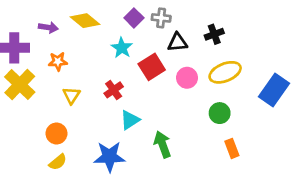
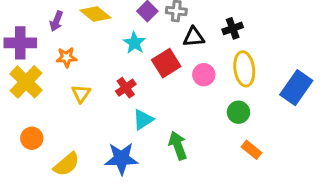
purple arrow: (48, 27) -> (56, 21), turned 102
yellow ellipse: (225, 72) -> (244, 69), turned -76
orange circle: (56, 133) -> (32, 138), moved
orange rectangle: (232, 148) -> (251, 150), turned -30
yellow semicircle: (58, 162) -> (66, 164), size x1.4

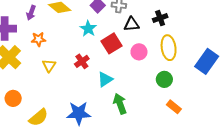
cyan triangle: (143, 119) -> (105, 79), moved

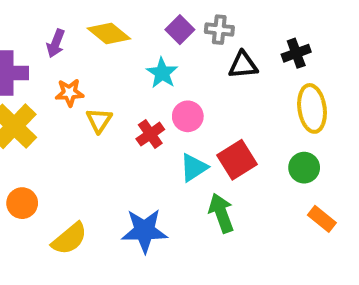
red square: (111, 43) -> (237, 160), moved
pink circle: (139, 52) -> (188, 116), moved
yellow triangle: (49, 66) -> (99, 120), moved

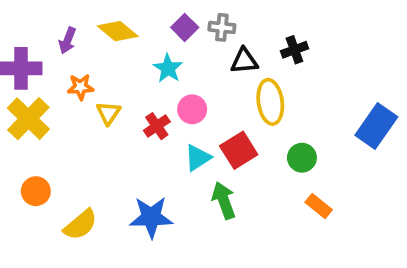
yellow ellipse: (312, 108) -> (270, 102), moved

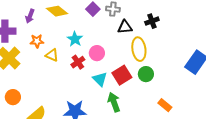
cyan star: (168, 68) -> (75, 39), moved
yellow triangle: (108, 113) -> (52, 55), turned -40
cyan triangle: (198, 158) -> (100, 79), turned -42
green circle: (302, 158) -> (146, 74), moved

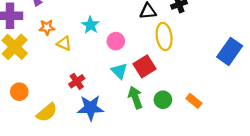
red cross: (78, 62) -> (77, 81), moved
green circle: (146, 74) -> (163, 100), moved

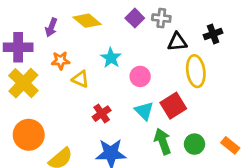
red cross: (77, 81) -> (102, 114), moved
orange circle: (19, 92) -> (29, 135), size x1.5

